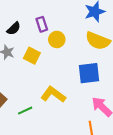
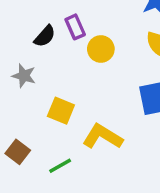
black semicircle: (14, 28) -> (45, 36), moved
yellow square: (32, 56) -> (61, 111), moved

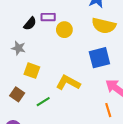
purple rectangle: (75, 27) -> (48, 17), turned -64
yellow square: (61, 111) -> (32, 71), moved

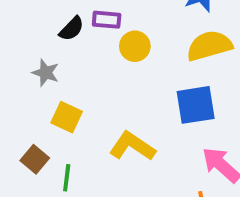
yellow semicircle: (104, 26) -> (209, 46), turned 145
green line: (43, 102) -> (67, 178), moved, turned -56

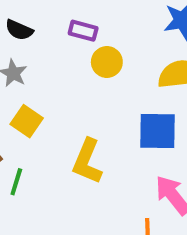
black semicircle: (72, 29) -> (19, 30), moved, turned 60
yellow L-shape: (132, 146) -> (87, 161), turned -111

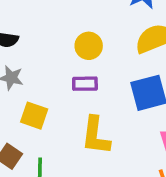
purple rectangle: (83, 31) -> (85, 84), moved

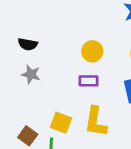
yellow square: (34, 116) -> (61, 123), moved

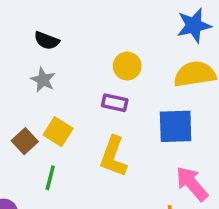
yellow square: (61, 123) -> (58, 132), moved
brown square: (28, 136) -> (25, 141), moved

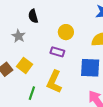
black semicircle: (47, 41) -> (33, 16), moved, turned 48
green line: (50, 178) -> (32, 93), moved

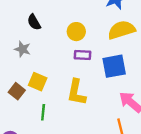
purple rectangle: (57, 52) -> (82, 55), moved
green line: (32, 93) -> (43, 112), moved

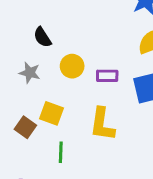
yellow circle: (76, 32) -> (72, 66), moved

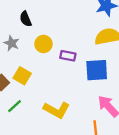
yellow L-shape: (102, 124) -> (57, 110), moved, turned -80
green line: (61, 152) -> (15, 106), moved, turned 35

